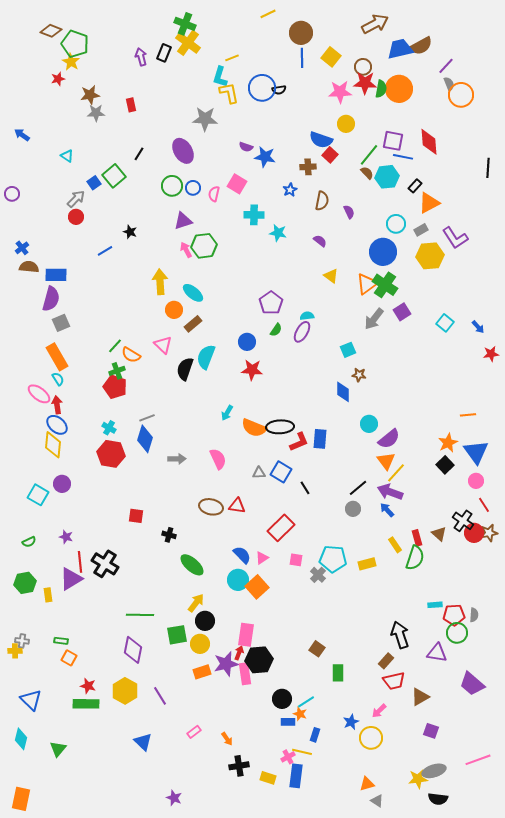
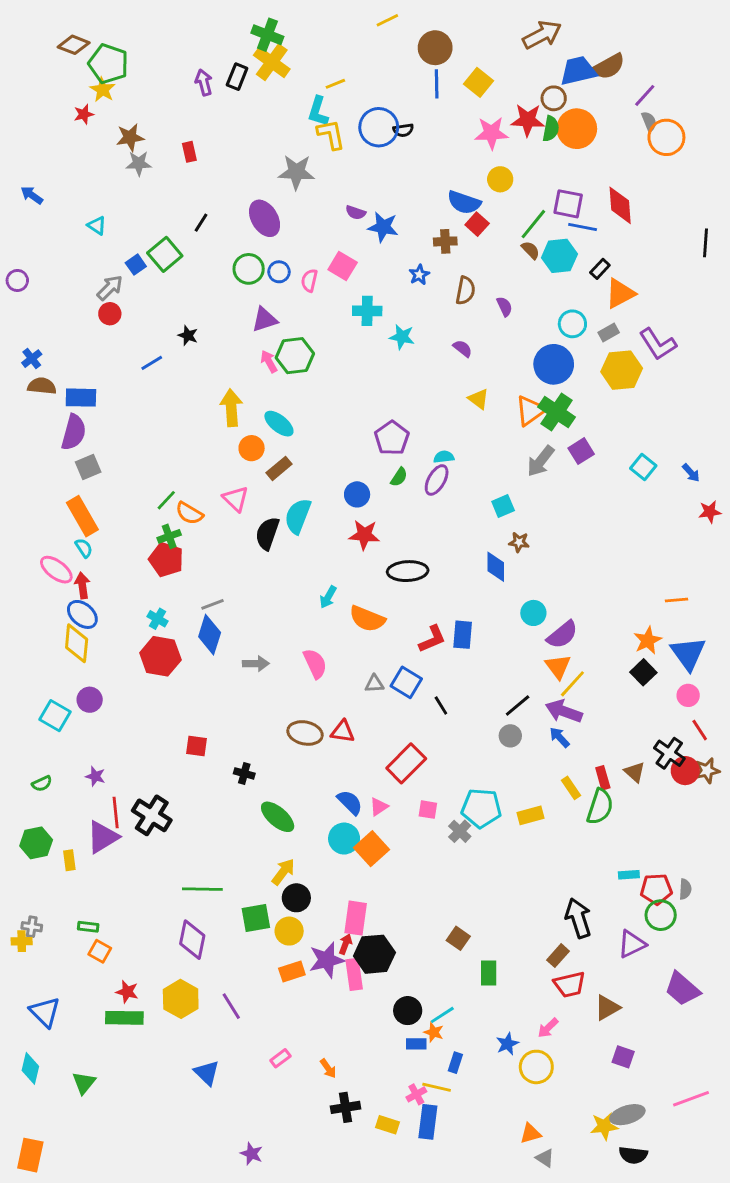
brown circle: (363, 67) -> (554, 98), moved
black ellipse: (280, 427) -> (408, 571), moved
purple triangle: (437, 653) -> (632, 944), turned -35

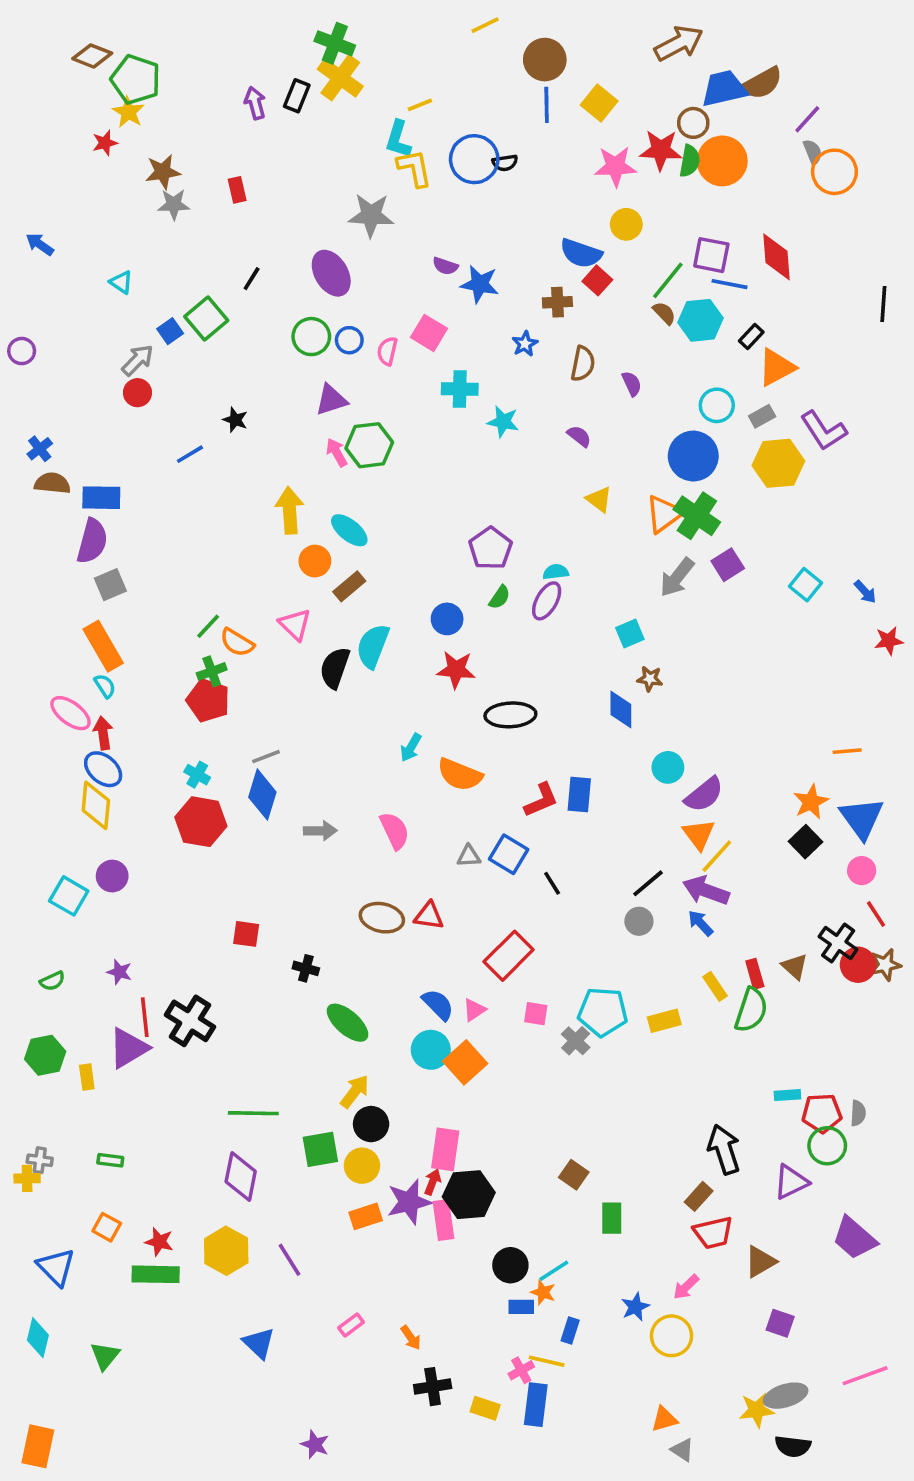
orange square: (100, 951) -> (107, 1227), moved

